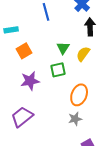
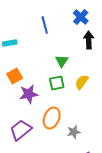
orange square: (24, 51) -> (15, 76), moved
yellow semicircle: (83, 54) -> (82, 82), moved
orange ellipse: (79, 95) -> (52, 118), moved

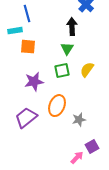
blue line: (45, 25) -> (27, 14), moved
black arrow: (89, 40) -> (72, 27), moved
orange square: (15, 76) -> (28, 47), moved, turned 35

